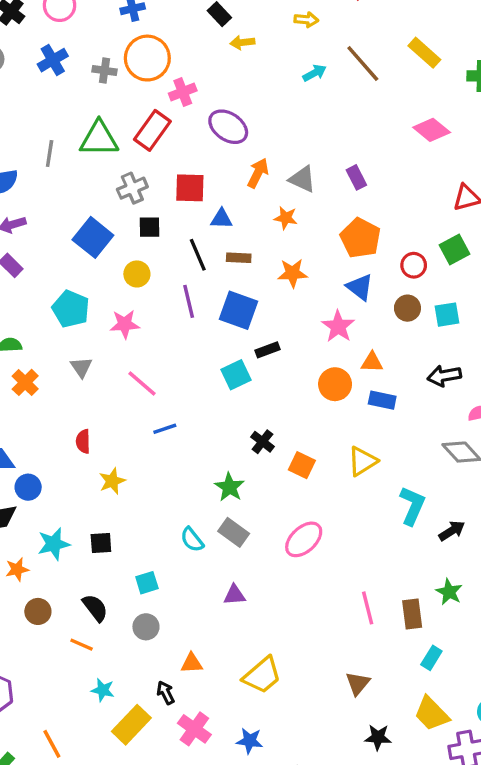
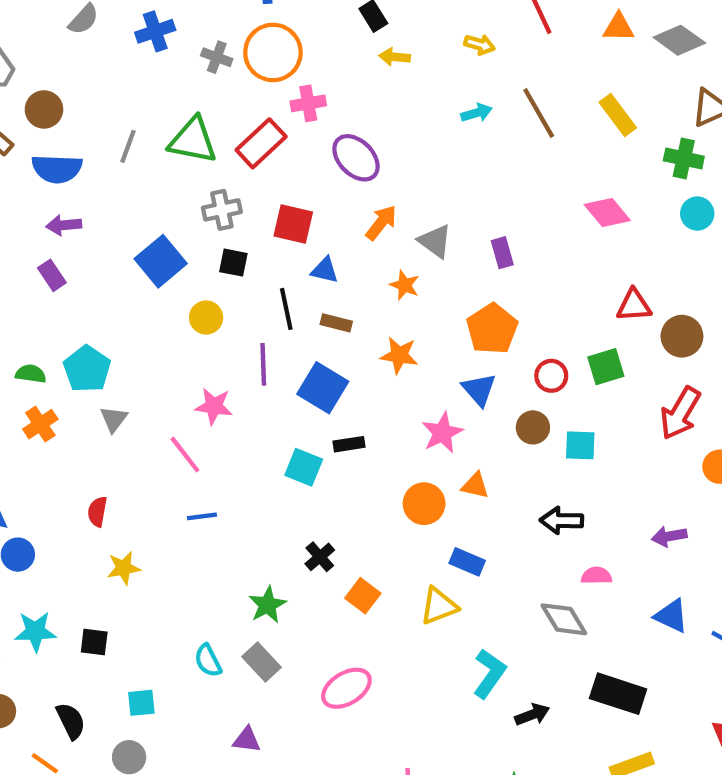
cyan pentagon: (71, 309) -> (87, 369), moved
pink star: (125, 324) -> (214, 406), moved
cyan square: (236, 375) -> (304, 467), turned 36
blue rectangle: (382, 400) -> (467, 562), moved

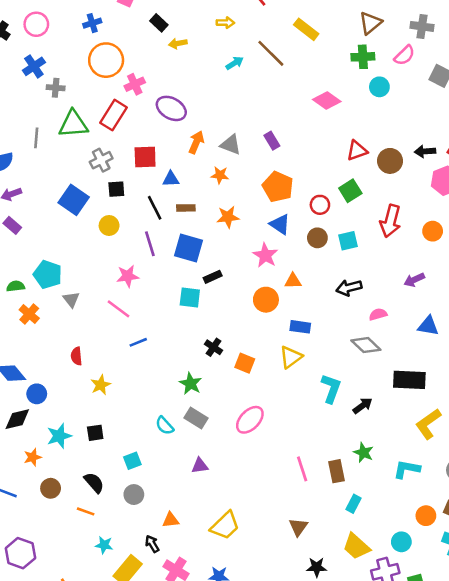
gray cross: (217, 57) -> (56, 88), moved
yellow rectangle: (618, 115) -> (306, 29), moved
red arrow: (680, 413) -> (390, 221), moved

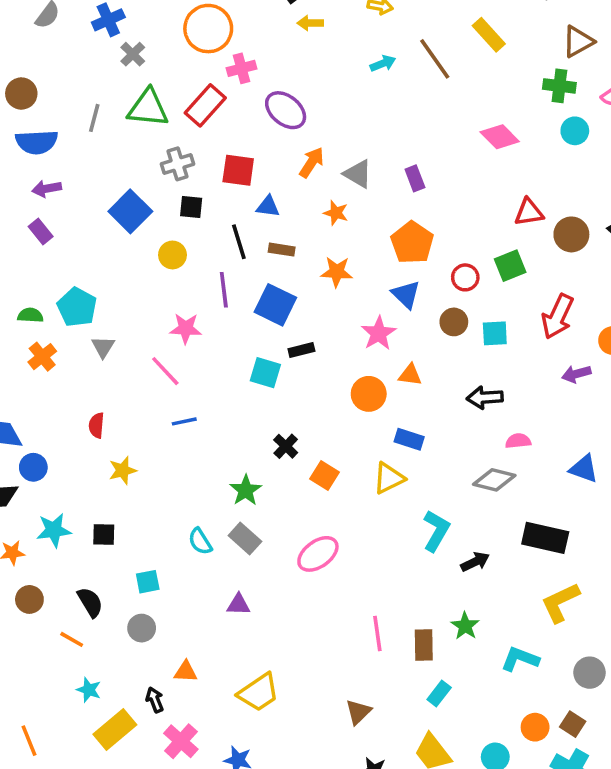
gray cross: (56, 88) -> (133, 54), turned 30
purple arrow: (414, 280) -> (576, 374), moved
gray diamond: (366, 345) -> (494, 480), turned -40

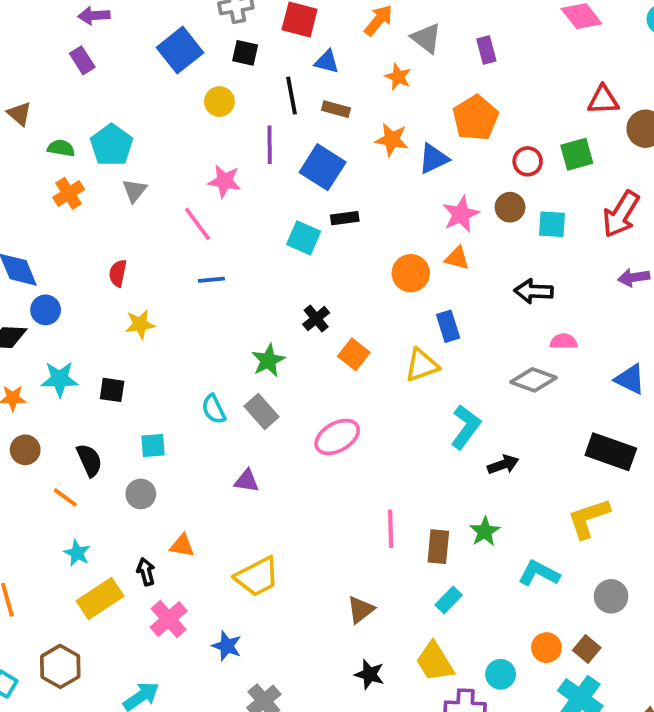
blue triangle: (406, 294) -> (434, 159), moved, turned 44
pink star: (379, 333) -> (461, 214), moved
blue rectangle: (409, 439) -> (448, 326), turned 48
black rectangle: (545, 538) -> (611, 452), moved

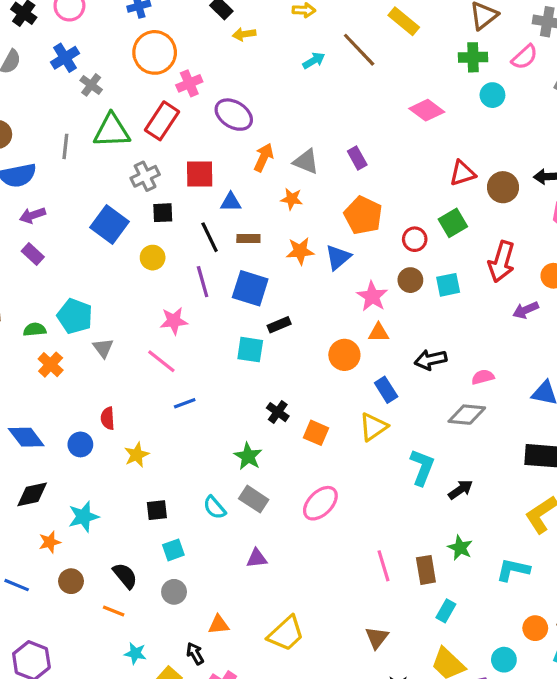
black arrow: (534, 291) -> (431, 360), moved
blue circle: (46, 310) -> (80, 444), moved
black square: (112, 390) -> (157, 510), moved

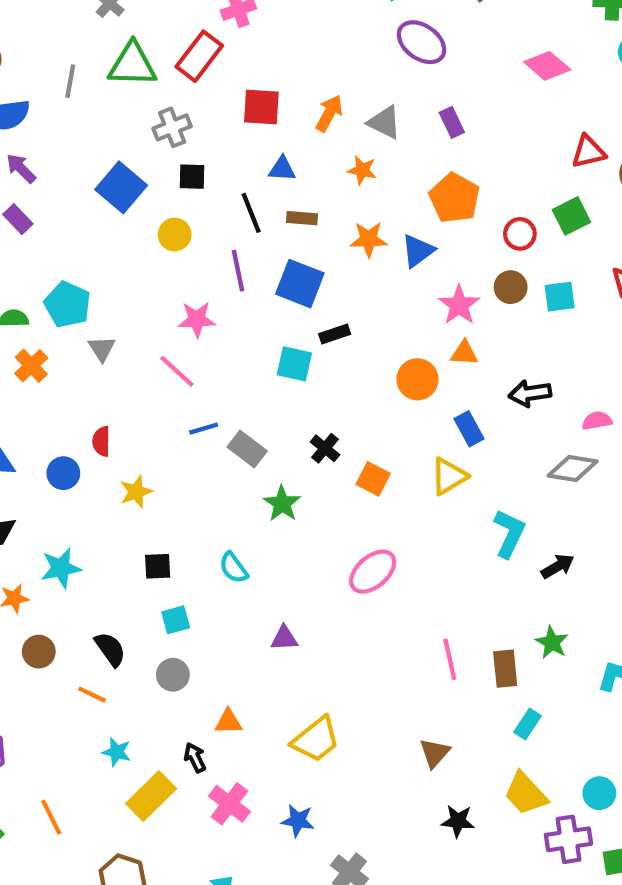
purple ellipse: (234, 115) -> (422, 42), moved
red square: (200, 174) -> (261, 107), moved
purple arrow: (33, 215) -> (21, 168), turned 60
gray rectangle: (254, 499) -> (247, 449), moved

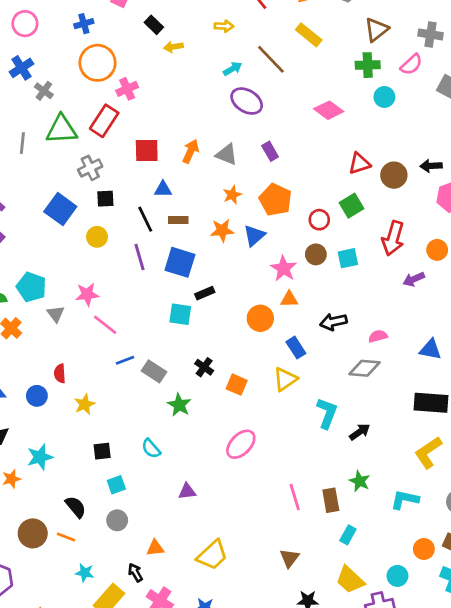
orange star: (362, 170) -> (232, 195), moved, turned -30
pink star: (197, 320) -> (87, 294), moved
brown circle: (39, 652) -> (33, 533), moved, size x1.4

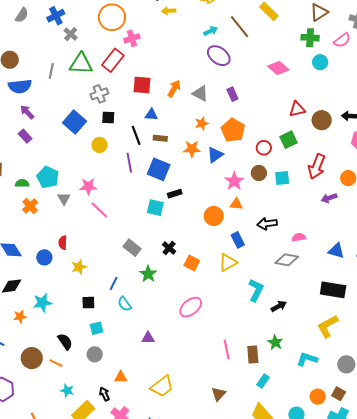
blue line: (125, 360) -> (114, 283), moved, turned -48

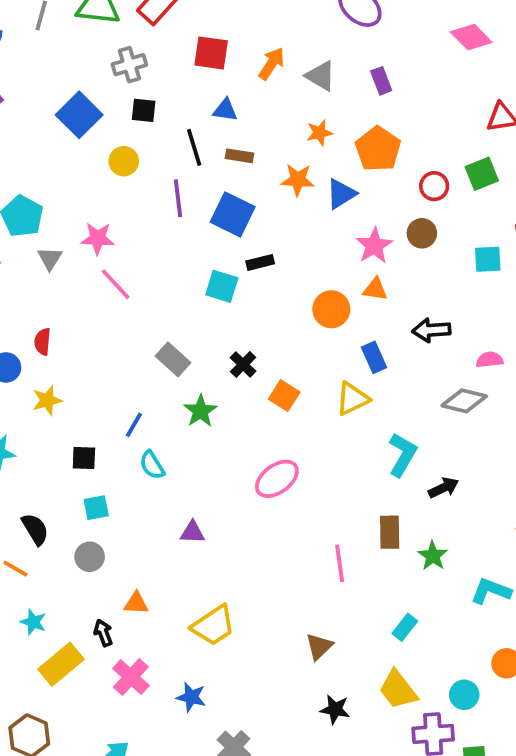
cyan square: (282, 178) -> (488, 259), moved
yellow star: (79, 267) -> (47, 400), moved
brown rectangle: (253, 354) -> (390, 532), moved

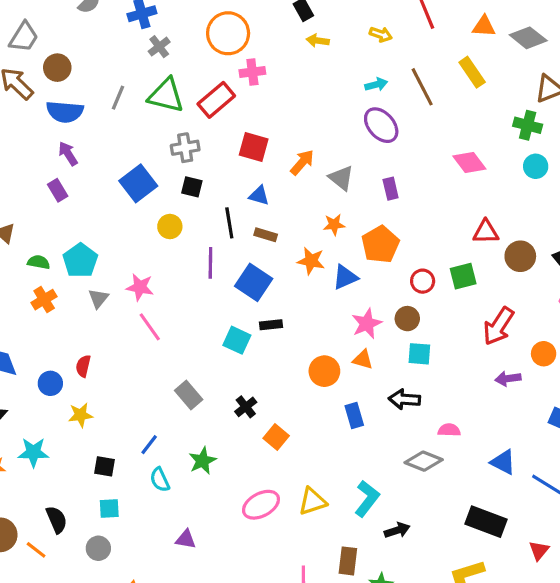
cyan square: (488, 259) -> (419, 354), moved
yellow triangle: (352, 399) -> (312, 501), moved
green star: (200, 411) -> (202, 461), moved

